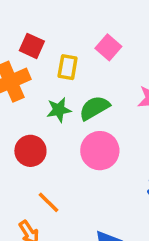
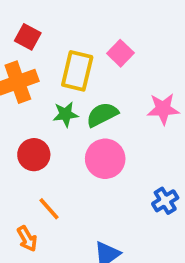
red square: (32, 46) -> (28, 37), moved
yellow rectangle: (68, 67) -> (77, 71), size x1.5

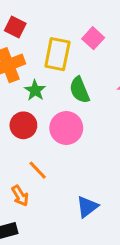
green star: (66, 114) -> (35, 90), moved, turned -30
green semicircle: (102, 115) -> (80, 90), turned -84
pink circle: (105, 159) -> (66, 128), moved

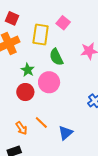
green star: (35, 90) -> (28, 70), moved
red circle: (23, 125) -> (25, 92), moved
orange line: (38, 170) -> (41, 123), moved

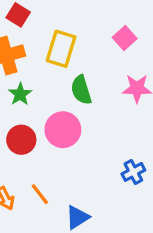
pink square: (63, 23) -> (125, 38), moved
green star: (28, 70) -> (20, 94), moved

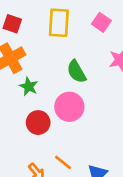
yellow rectangle: (61, 49) -> (59, 23), moved

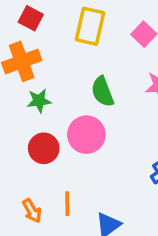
green star: (29, 86) -> (39, 101), turned 30
orange line: (63, 162) -> (67, 204), turned 42

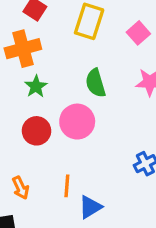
green star: (39, 101) -> (36, 86), turned -30
orange line: (67, 204) -> (67, 186), moved

